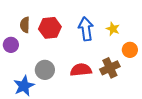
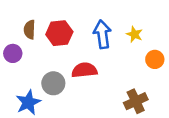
brown cross: (110, 68) -> (136, 101), moved
red semicircle: (81, 70) -> (84, 70), moved

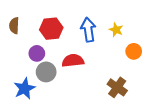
brown semicircle: (29, 30) -> (14, 26), moved
purple circle: (13, 53) -> (37, 53), moved
brown cross: (136, 101) -> (117, 87), turned -30

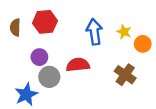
red hexagon: (51, 29) -> (45, 22), moved
orange circle: (134, 51) -> (143, 44), moved
brown cross: (117, 87) -> (125, 75), moved

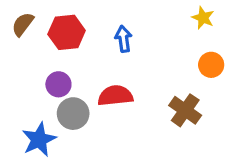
brown semicircle: (15, 27) -> (23, 24), moved, turned 35
blue arrow: (94, 32) -> (123, 39), moved, size x0.7
yellow star: (124, 32) -> (203, 18), moved

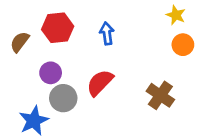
brown semicircle: (23, 24) -> (20, 42), moved
orange circle: (211, 65) -> (183, 45), moved
red semicircle: (115, 96) -> (100, 83), turned -40

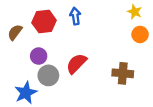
blue arrow: (107, 33) -> (75, 16), moved
brown cross: (160, 95) -> (123, 73), turned -30

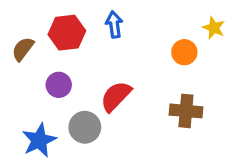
yellow star: (135, 12) -> (214, 28), moved
orange circle: (140, 34) -> (184, 52), moved
gray circle: (48, 75) -> (85, 127), moved

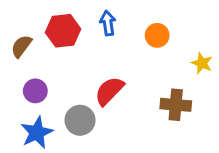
yellow star: (214, 28) -> (202, 63), moved
orange circle: (184, 52) -> (157, 35), moved
purple circle: (59, 85) -> (35, 91), moved

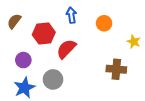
red hexagon: (63, 31) -> (44, 33), moved
brown semicircle: (21, 46) -> (14, 21), moved
red semicircle: (109, 91) -> (66, 49), moved

